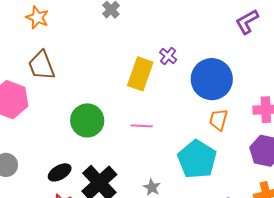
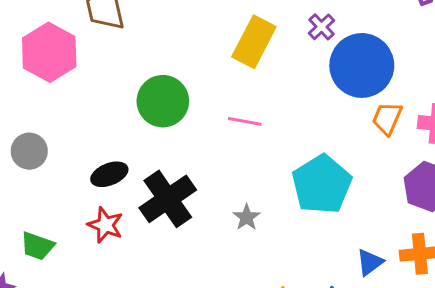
purple cross: (168, 56) -> (322, 27), moved
orange trapezoid: (218, 120) -> (387, 118), moved

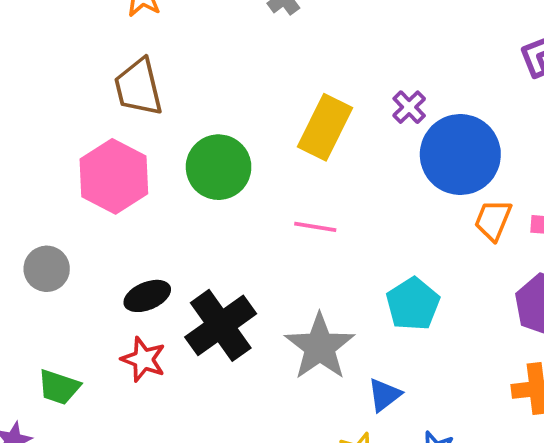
pink hexagon: (49, 52) -> (114, 176), moved
green circle: (163, 101) -> (219, 167), moved
cyan pentagon: (322, 184) -> (413, 304), size x0.7
gray star: (247, 217) -> (320, 347), size x2.0
blue triangle: (370, 262) -> (384, 395), moved

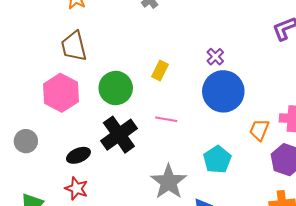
yellow rectangle: (325, 127) -> (160, 70), moved, size x0.6
blue circle: (460, 155) -> (223, 91), moved
orange trapezoid: (493, 220) -> (259, 130), moved
black cross: (221, 325) -> (119, 135), moved

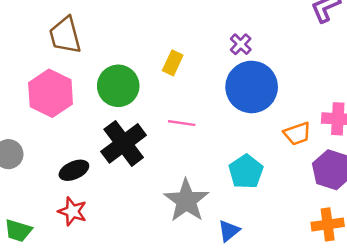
orange trapezoid: (259, 130) -> (297, 134), turned -130

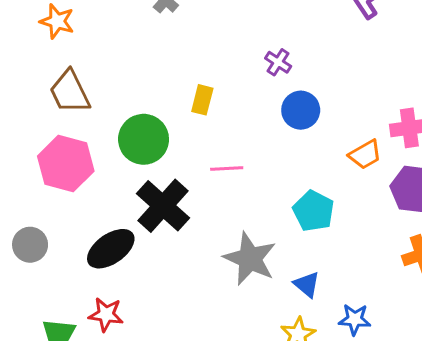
blue circle: (252, 87) -> (301, 110), size x0.6
black ellipse: (74, 170) -> (111, 249), size x1.4
red star: (72, 211) -> (106, 314), moved
blue triangle: (229, 231) -> (307, 285), turned -30

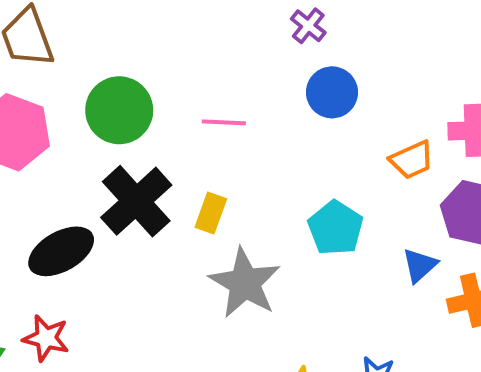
yellow rectangle: (202, 100) -> (211, 213), moved
pink line: (227, 169) -> (224, 122), moved
blue triangle: (307, 285) -> (420, 265), moved, turned 32

